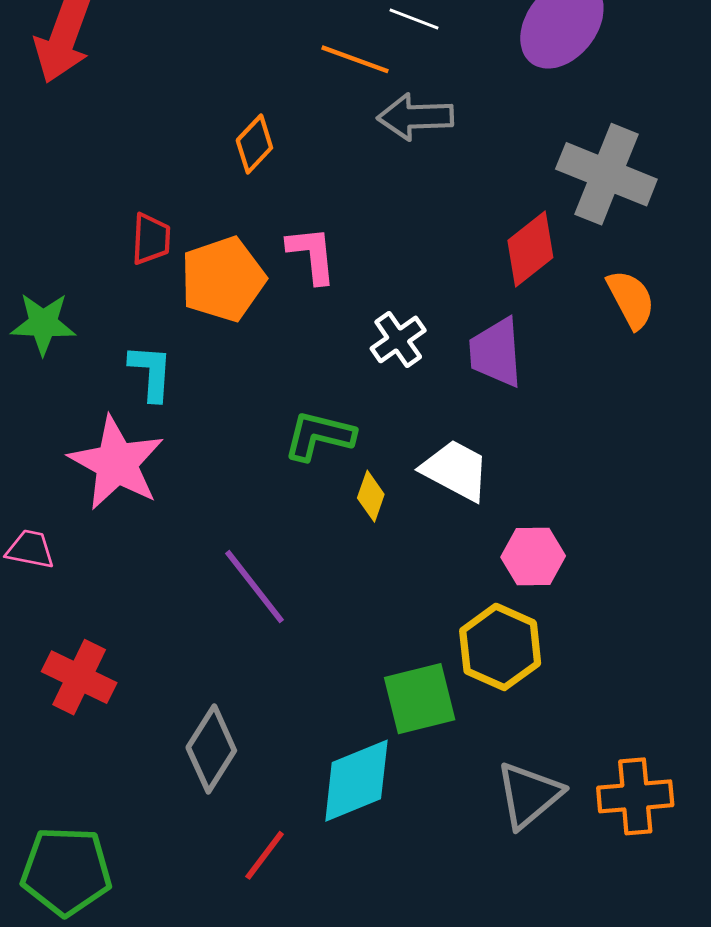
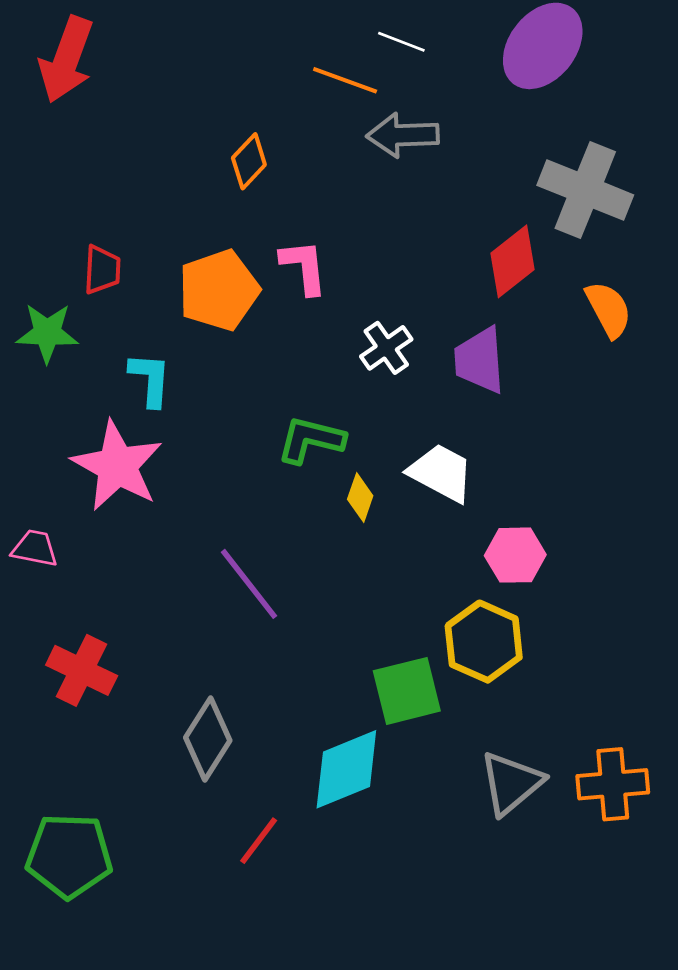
red trapezoid: (151, 239) -> (102, 270), moved

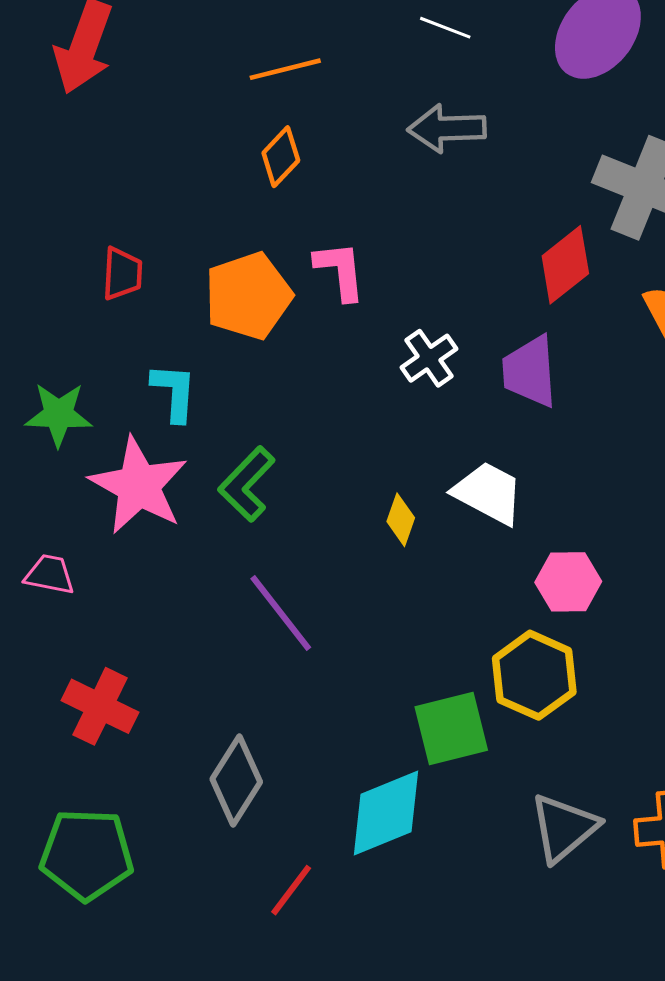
orange line: (345, 80) -> (285, 69), moved, turned -34
green star: (47, 333) -> (59, 414), moved
green L-shape: (311, 440) -> (247, 484), moved, turned -60
green pentagon: (69, 856) -> (87, 855), moved

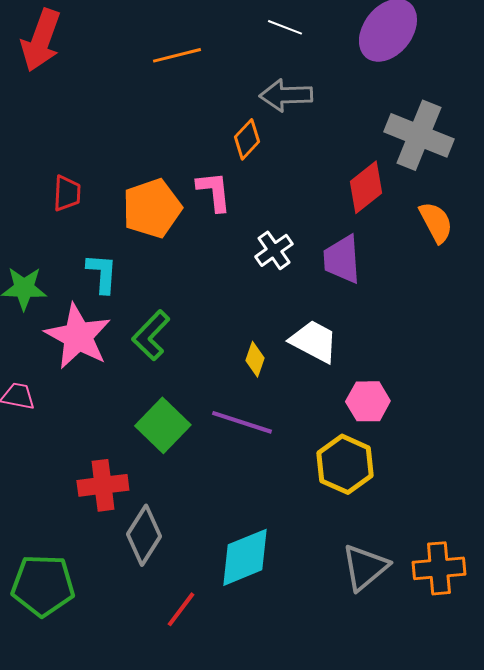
orange diamond: (281, 157) -> (247, 139), moved
purple line: (281, 613) -> (242, 422), moved, turned -34
red cross: (100, 706) -> (103, 485), moved, turned -33
green square: (451, 729) -> (163, 425), moved, turned -32

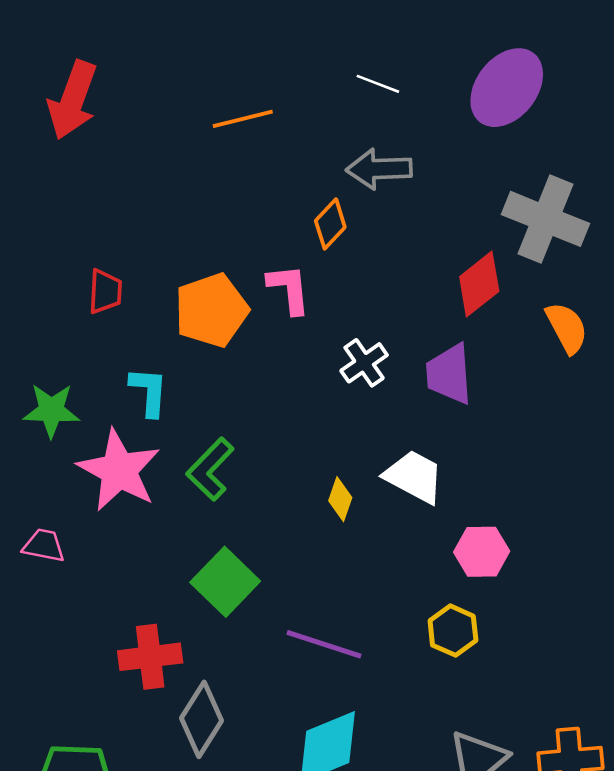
purple line: (242, 422) -> (324, 644), moved
yellow hexagon: (345, 464) -> (453, 631), size x0.7

